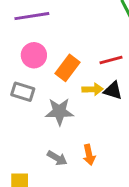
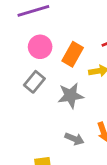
gray rectangle: (23, 92) -> (34, 82), turned -60

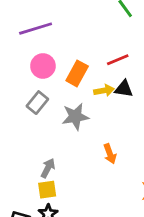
gray arrow: (74, 139) -> (48, 168), moved, turned -84

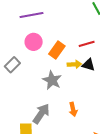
gray rectangle: (37, 103) -> (12, 65), moved
gray star: (75, 117) -> (52, 80), turned 30
gray arrow: (48, 168) -> (41, 114), moved, size x1.5

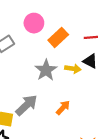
yellow arrow: (74, 64) -> (73, 69), moved
orange arrow: (73, 109) -> (63, 108), turned -136

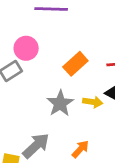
pink circle: (34, 23) -> (26, 48), moved

